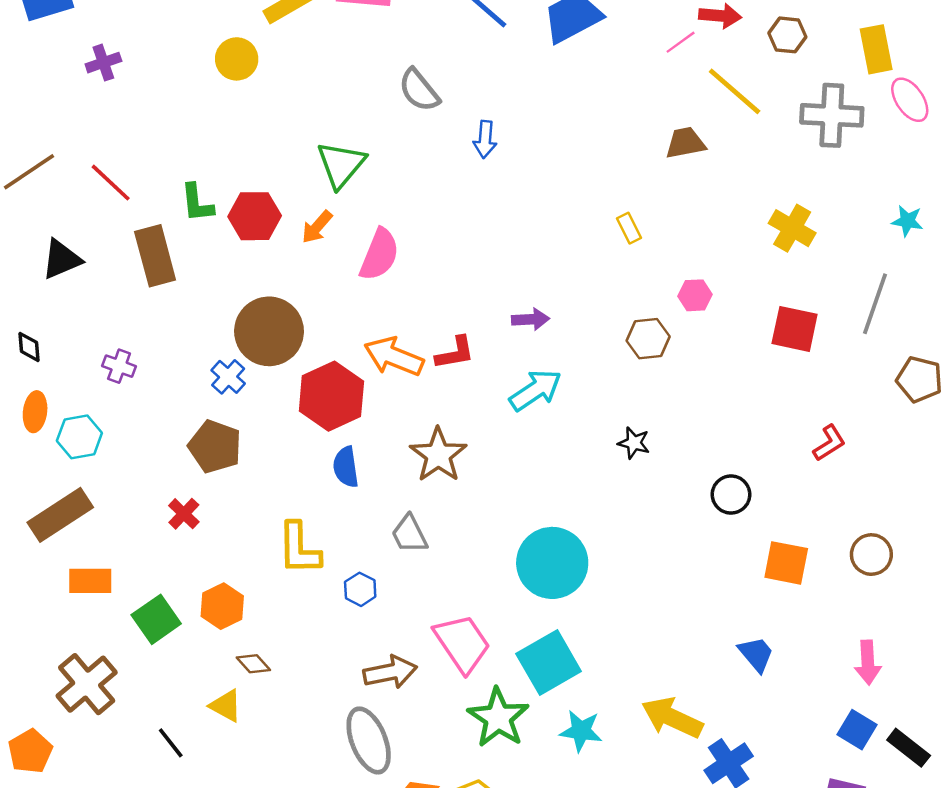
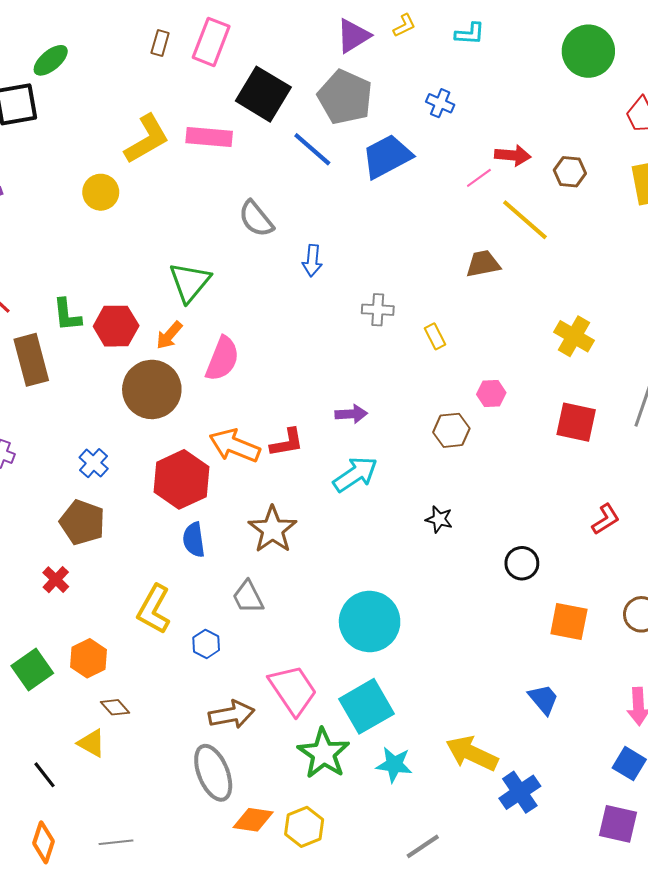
gray cross: (832, 115) -> (378, 310), moved, size x0.6
brown circle: (269, 331) -> (152, 389), moved
yellow L-shape: (299, 549) -> (154, 609), turned 30

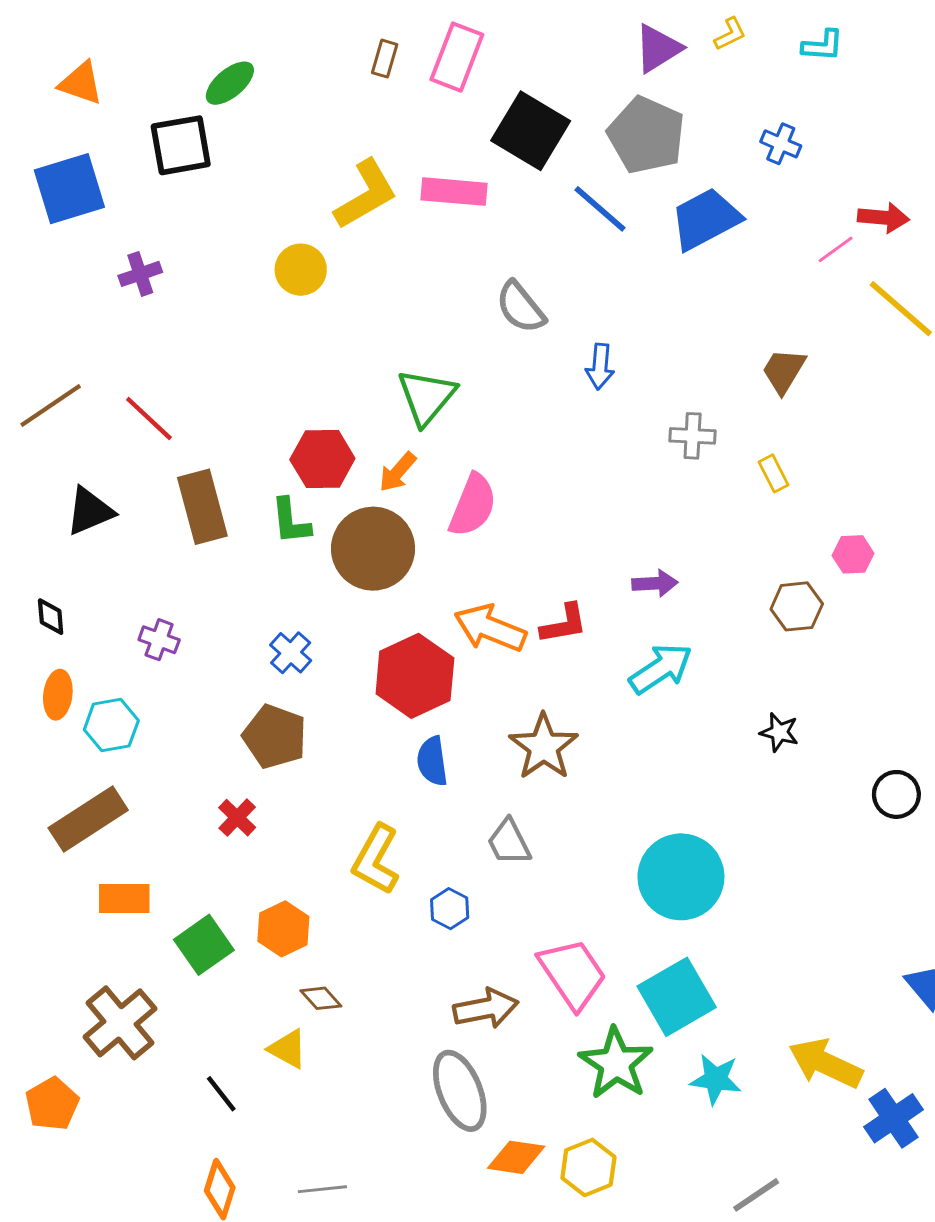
brown trapezoid: (483, 264) -> (784, 371), moved, turned -48
green L-shape: (67, 315) -> (291, 521), moved

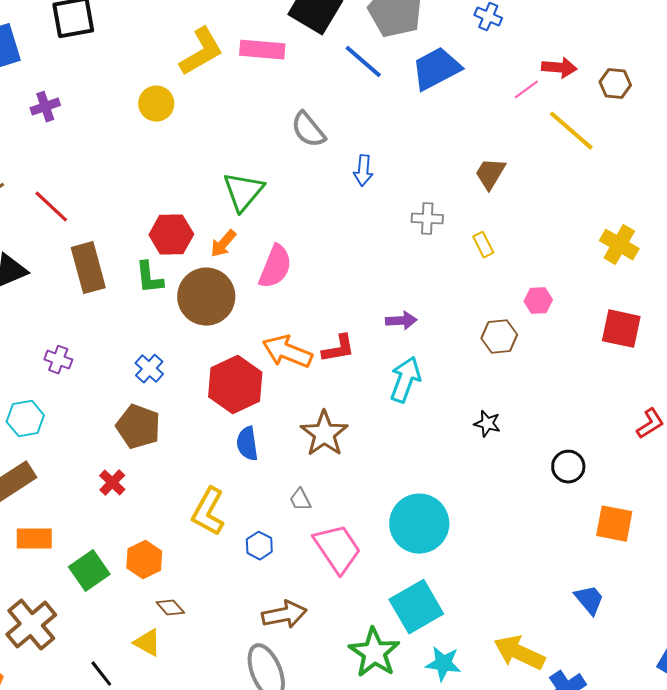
cyan arrow: (661, 669) -> (405, 380), turned -36
gray trapezoid: (509, 842) -> (300, 500), size x0.7
pink trapezoid: (573, 974) -> (337, 549), moved

